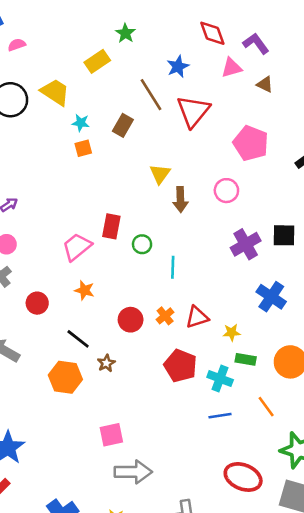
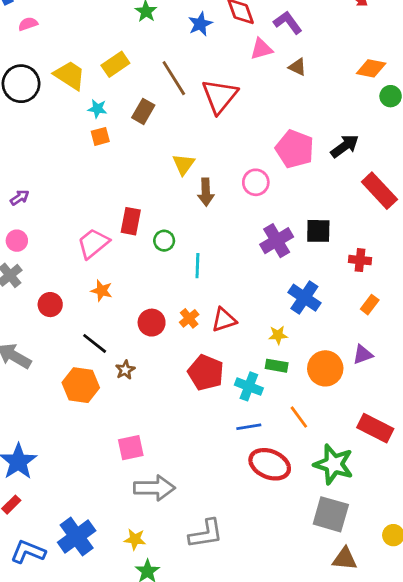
yellow rectangle: (97, 61) -> (115, 64), moved
blue star: (178, 66) -> (200, 24), moved
pink pentagon: (251, 143) -> (295, 149), moved
yellow star: (232, 332) -> (278, 335), moved
red ellipse: (243, 477) -> (270, 464), moved

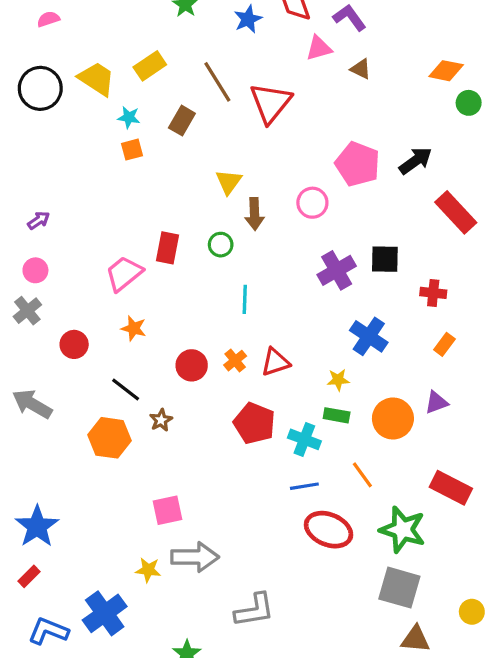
green circle: (164, 241) -> (221, 245), moved
yellow star: (135, 539) -> (148, 570), moved

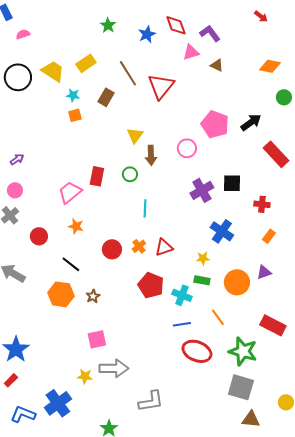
green circle: (469, 103) -> (284, 97), moved
brown star: (161, 420) -> (93, 296), moved

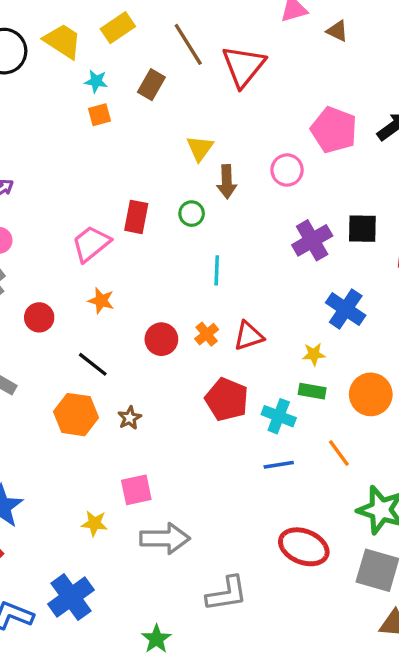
red ellipse: (197, 351) -> (304, 547), moved
yellow star: (85, 376) -> (94, 523), moved

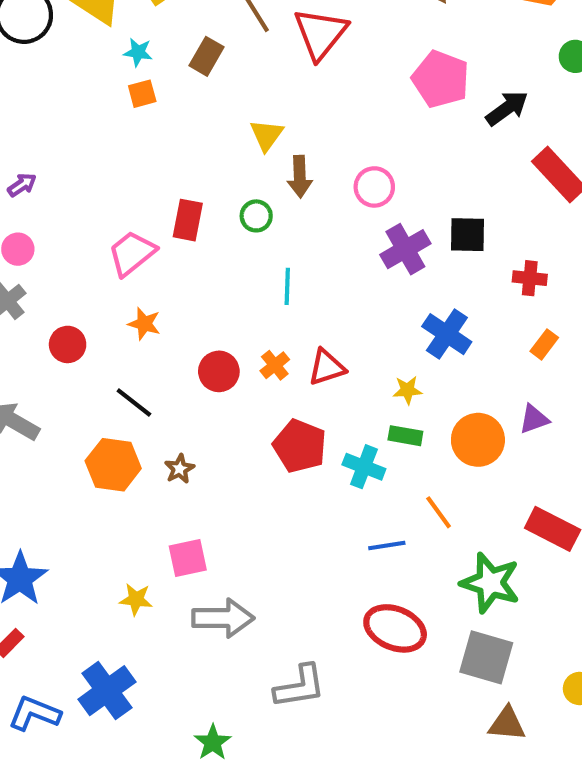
pink pentagon: (334, 130) -> (441, 79), moved
pink circle: (287, 170) -> (374, 187), moved
blue line: (279, 465) -> (387, 545), moved

